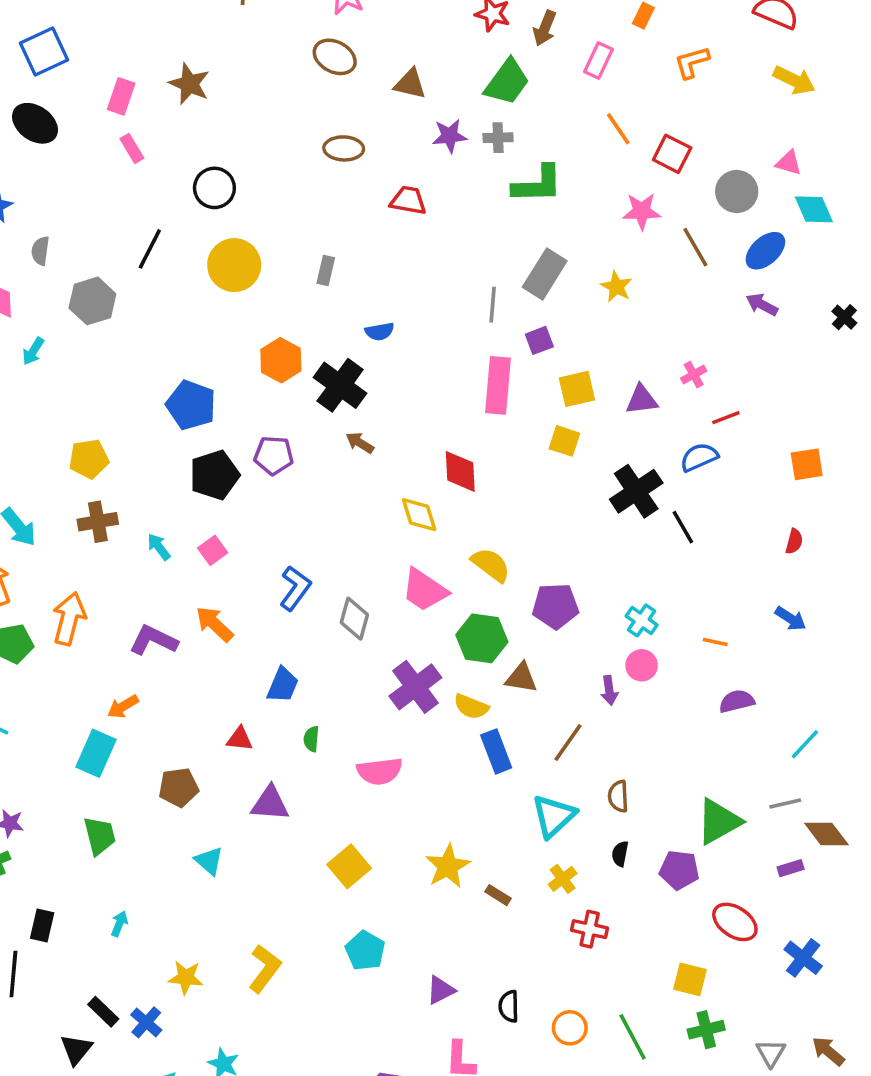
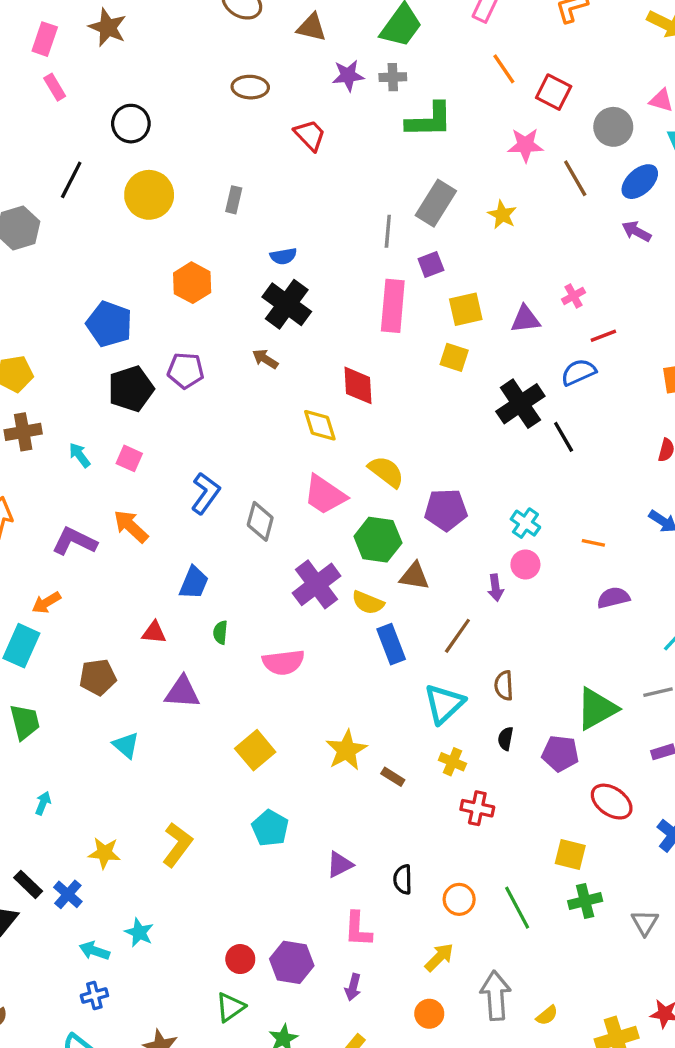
red trapezoid: (408, 200) -> (310, 135), turned 36
black cross: (340, 385) -> (287, 304), moved
pink square: (213, 550) -> (129, 458), turned -30
yellow cross: (563, 879) -> (452, 762), turned -30

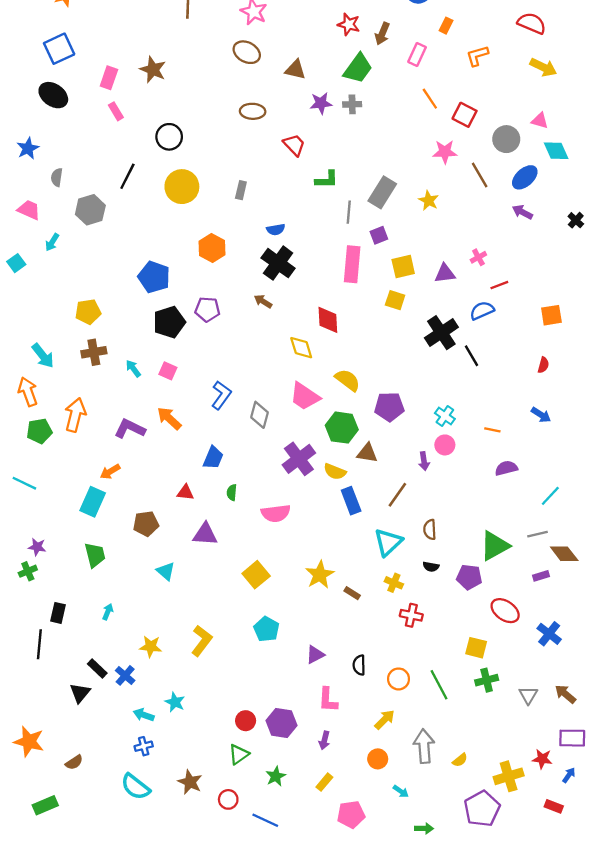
green L-shape: (429, 120) -> (327, 180), moved, size x0.7
black semicircle: (506, 739) -> (431, 567), turned -91

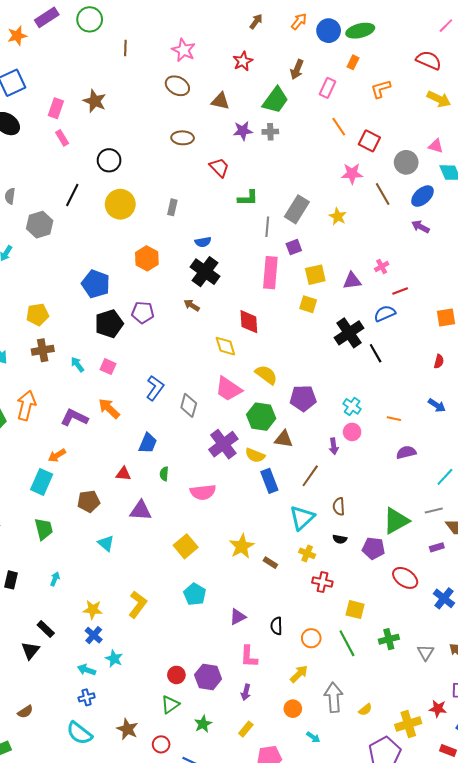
red star: (349, 24) -> (243, 61), moved, turned 30
yellow square: (476, 648) -> (355, 610), moved
blue cross: (125, 675) -> (94, 635), moved

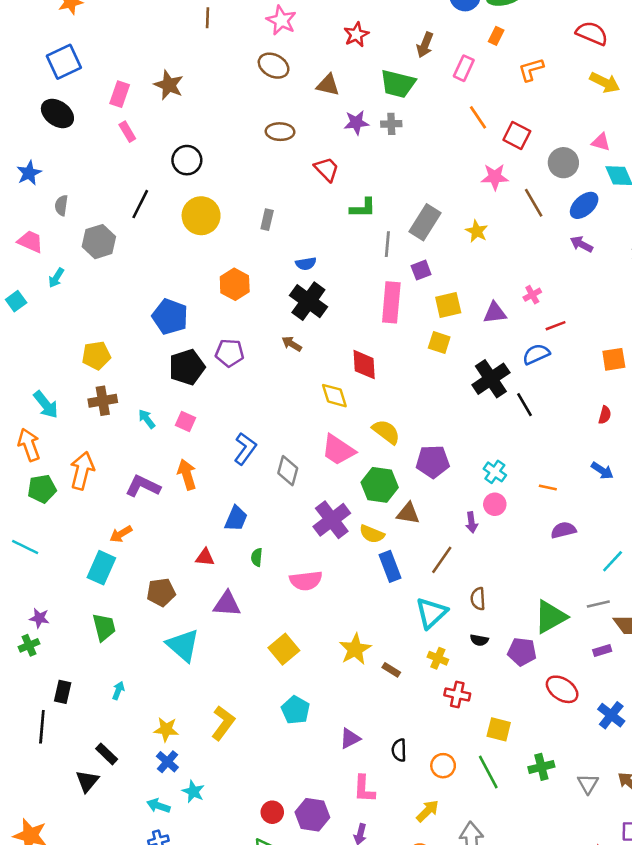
green trapezoid: (275, 100) -> (398, 84), turned 68
orange arrow: (109, 408) -> (187, 475), turned 30
cyan triangle: (106, 543) -> (183, 645), size x1.6

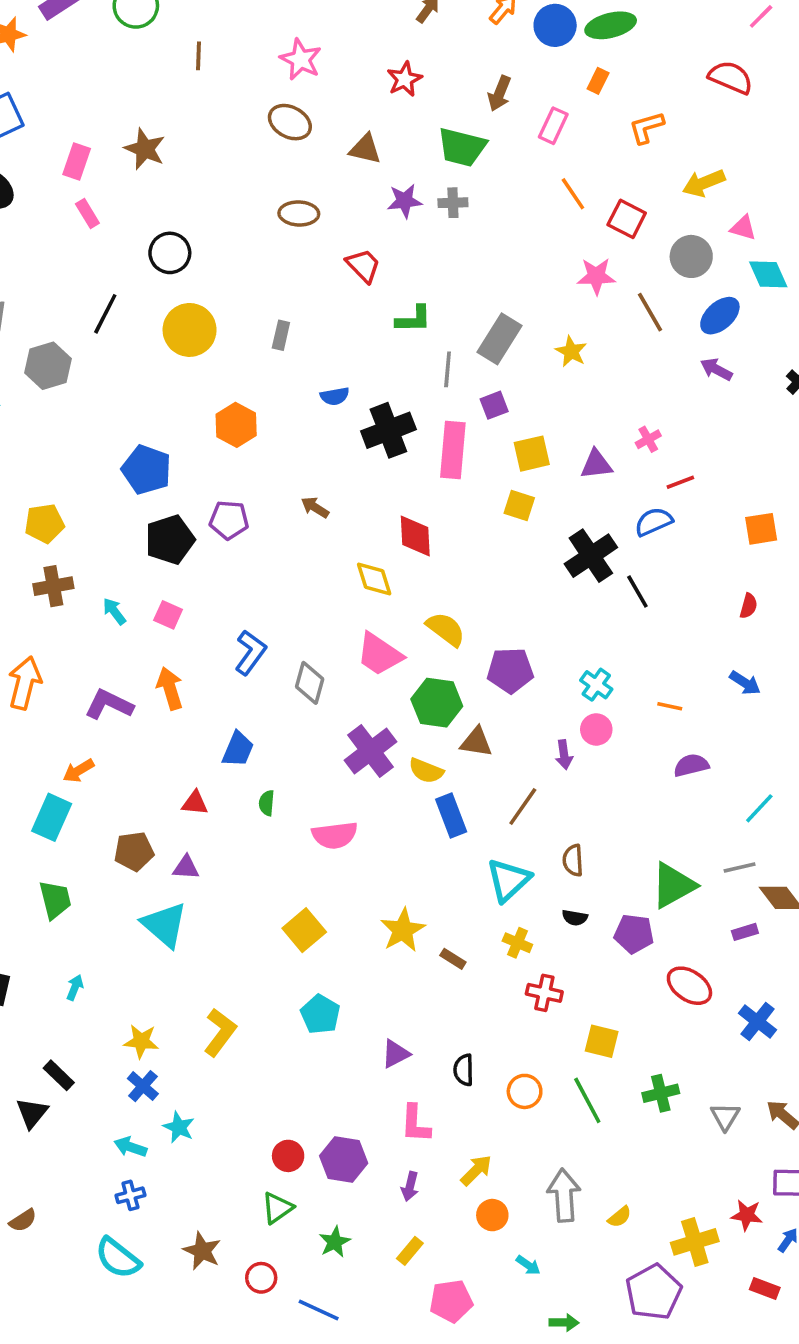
yellow arrow: (605, 82) -> (704, 183), moved, turned 132
black cross: (308, 301) -> (388, 430), moved, turned 33
purple triangle: (227, 604) -> (186, 867), moved, size x0.7
yellow arrow: (428, 811) -> (476, 1170), moved

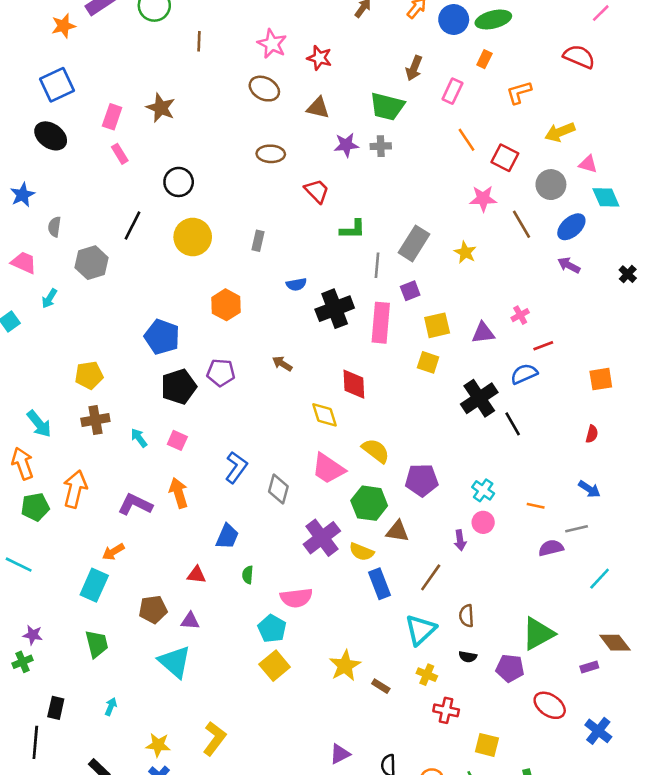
red star: (405, 79) -> (319, 58), moved, turned -30
gray line: (740, 867) -> (577, 529), moved
cyan pentagon: (320, 1014) -> (272, 629), moved

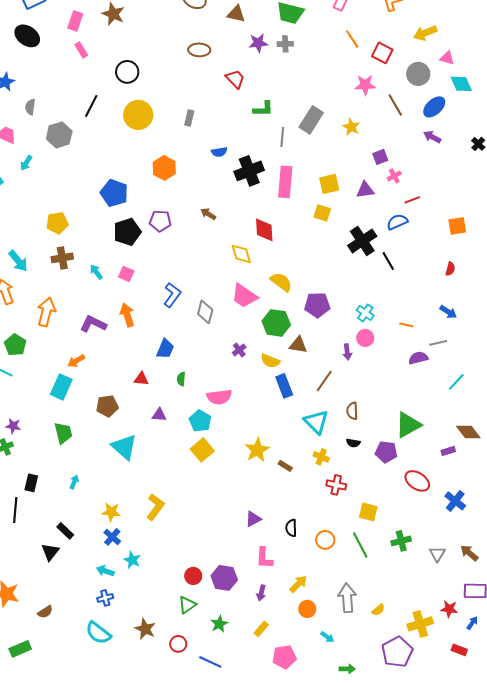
purple square: (410, 291) -> (380, 157), moved
green pentagon: (35, 507) -> (15, 345), moved, turned -30
purple cross: (322, 538) -> (239, 350), size x0.5
purple triangle: (190, 621) -> (159, 415), moved
cyan triangle: (420, 630) -> (316, 422), turned -32

